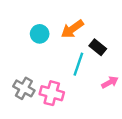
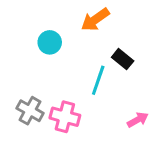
orange arrow: (72, 29) -> (95, 20), moved
pink arrow: (110, 82) -> (138, 120), moved

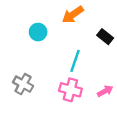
black rectangle: (123, 59) -> (105, 37), moved
pink cross: (65, 117) -> (70, 90), moved

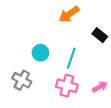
cyan circle: (38, 32) -> (40, 53), moved

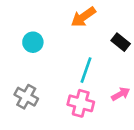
cyan circle: (40, 53) -> (33, 42), moved
pink arrow: (100, 87) -> (121, 94), moved

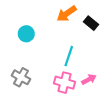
black rectangle: (121, 42) -> (91, 23), moved
pink arrow: (121, 94) -> (89, 79), moved

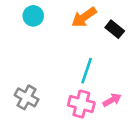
cyan circle: (26, 34) -> (33, 16), moved

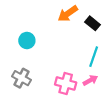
cyan circle: (33, 16) -> (27, 40), moved
cyan line: (87, 71) -> (94, 57), moved

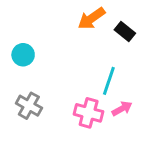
cyan circle: (27, 40) -> (23, 55), moved
cyan line: (94, 57) -> (109, 81), moved

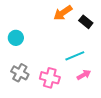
cyan line: (109, 81) -> (75, 56), turned 48
pink cross: (89, 113) -> (50, 78), moved

